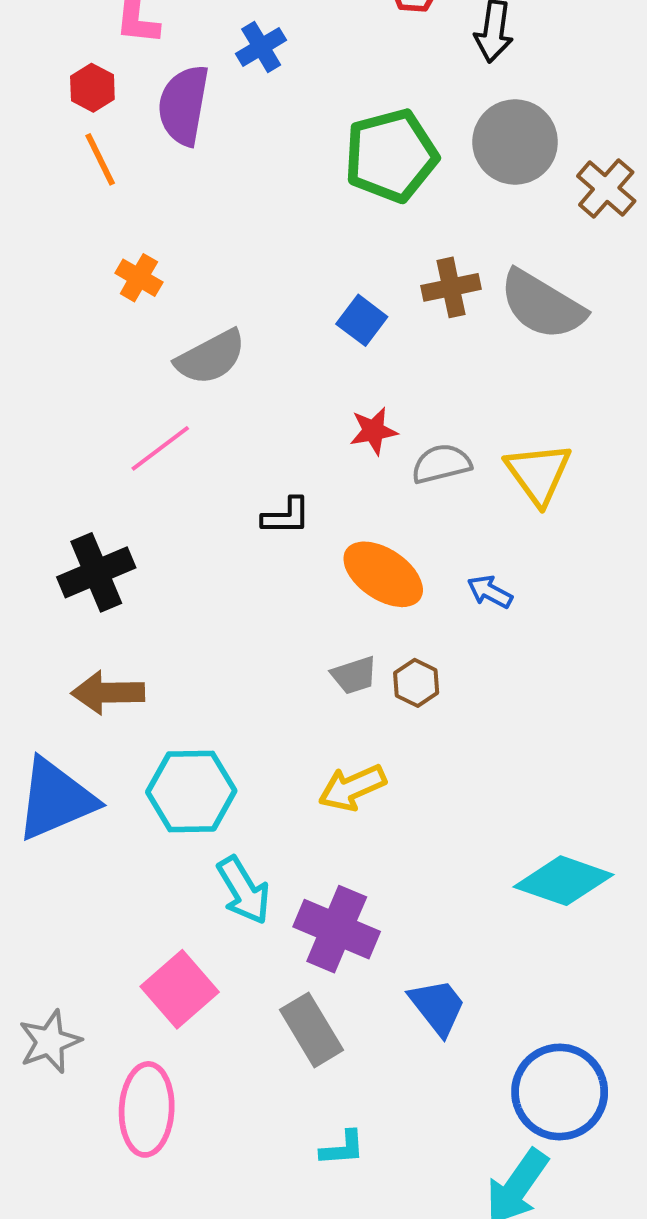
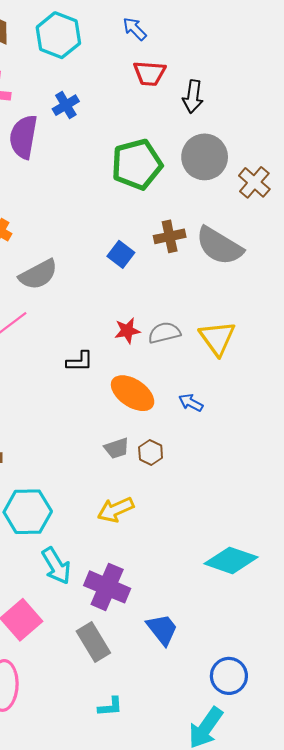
red star: (374, 431) -> (127, 331), moved
blue circle: (560, 1092) -> (229, 676), size x0.7

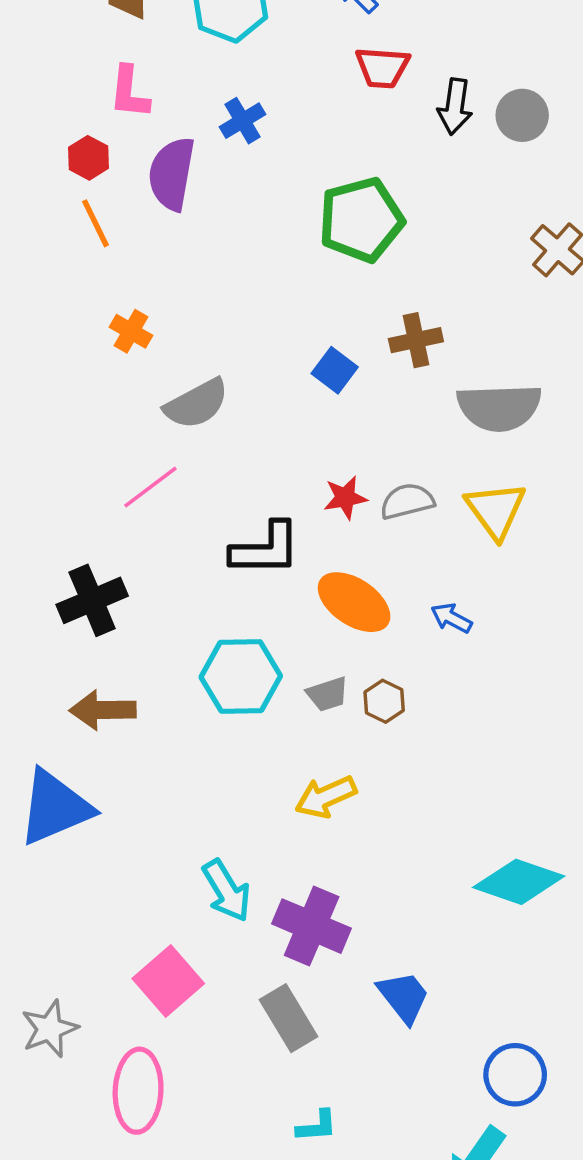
gray circle: (205, 157) -> (522, 115), moved, size x0.7
gray semicircle: (219, 246) -> (499, 407), moved, turned -33
black L-shape: (80, 361) -> (266, 549), size x1.6
cyan hexagon: (28, 512) -> (241, 676), moved

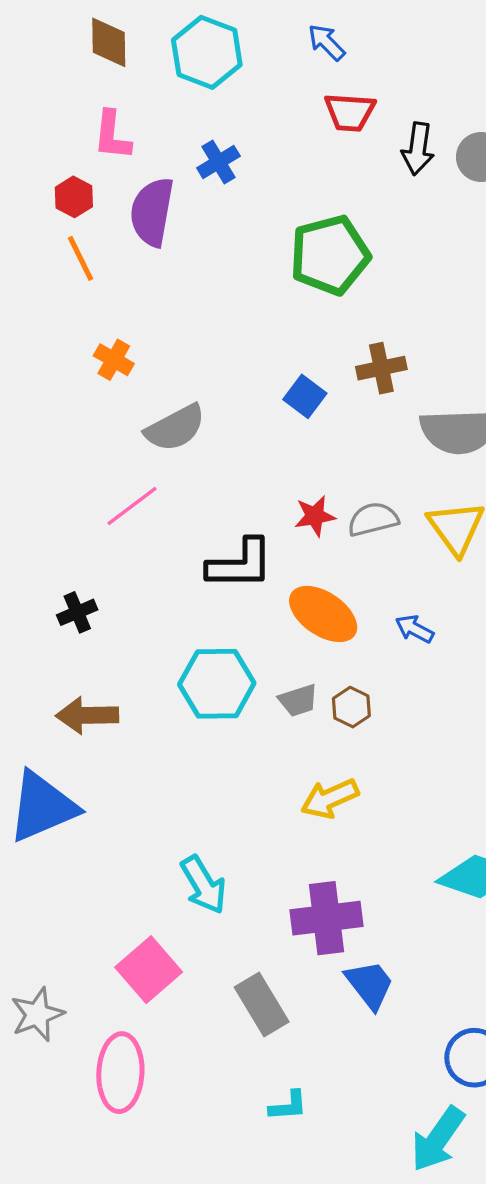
black cross: (92, 600) -> (77, 612), size x0.6
yellow arrow: (326, 797) -> (330, 798), moved
purple cross: (312, 926) -> (326, 918), moved, turned -30

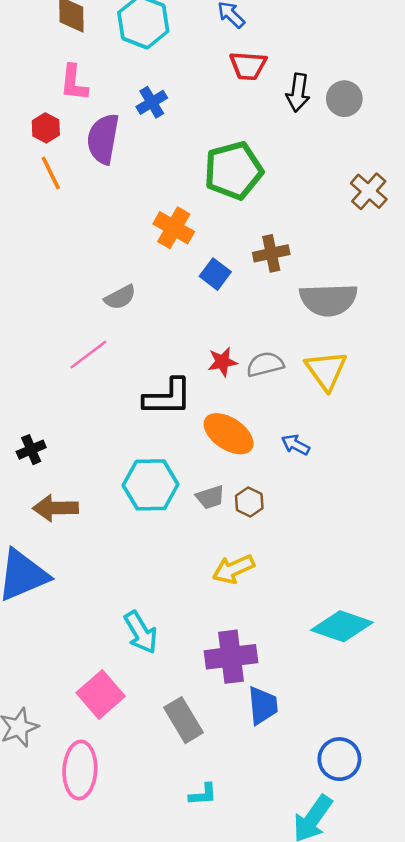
orange cross: (114, 360) -> (174, 228), moved, size x1.4
gray semicircle: (175, 428) -> (120, 297), size x0.7
black cross: (77, 612) -> (31, 450), moved
blue trapezoid: (370, 985) -> (263, 705), turned 33

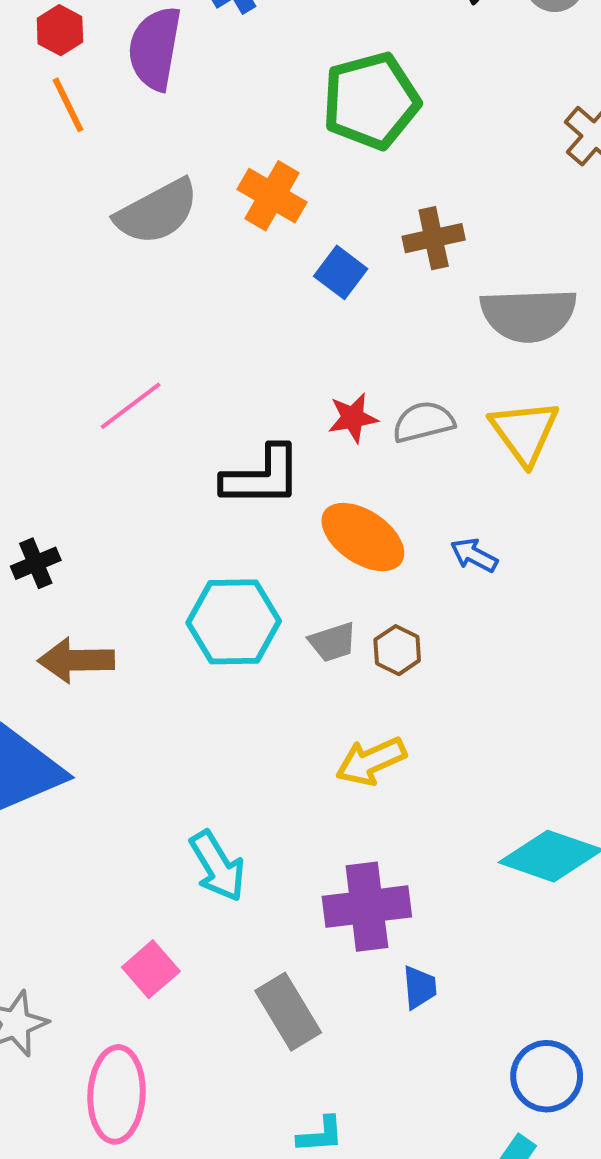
gray semicircle: (120, 297) -> (157, 212), moved, size x1.6
pink square: (101, 694) -> (151, 969), size x0.7
blue trapezoid: (263, 705) -> (419, 987), size x0.7

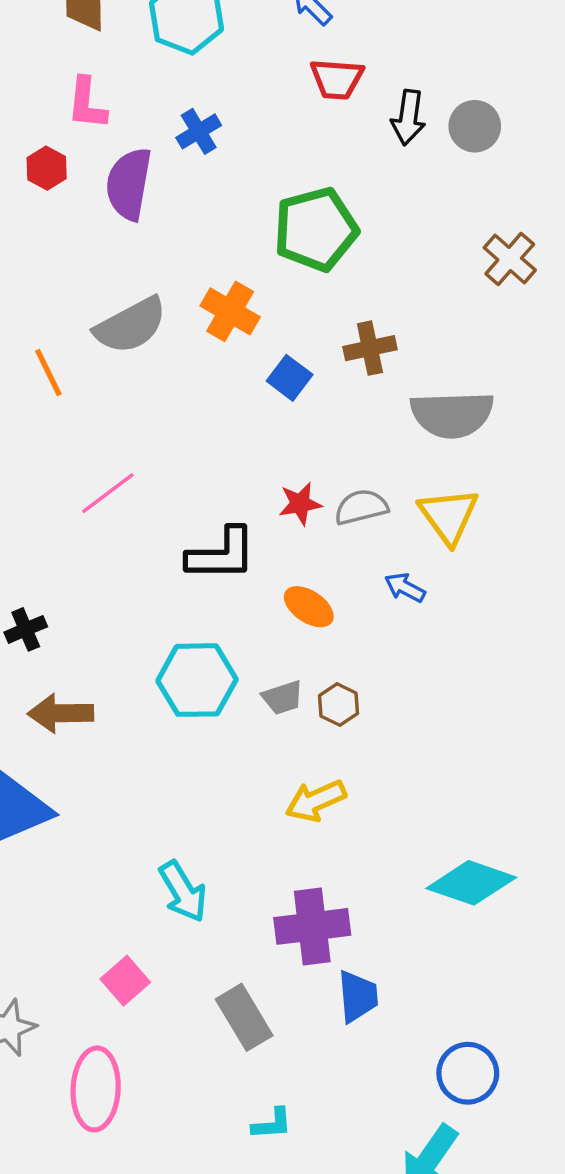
orange line: (68, 105) -> (48, 373), moved
orange ellipse: (363, 537) -> (309, 607), size x0.7
blue arrow: (474, 555) -> (405, 587), moved
blue trapezoid: (419, 987) -> (358, 996), size x1.4

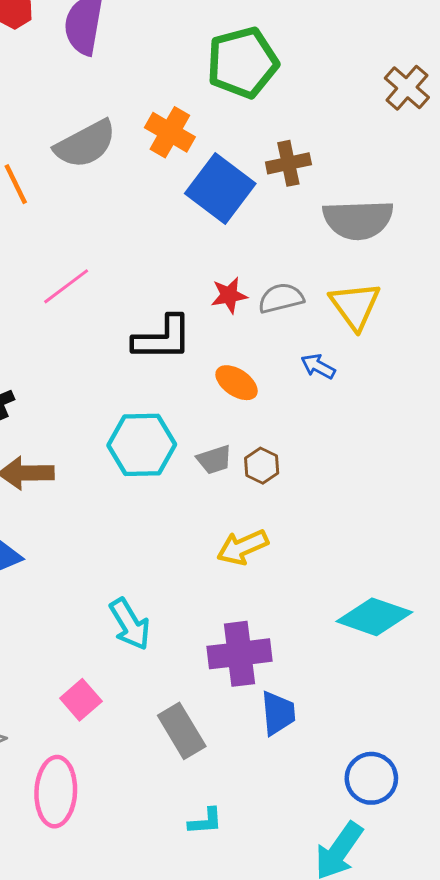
blue square: (290, 378) -> (220, 189), size x1.8

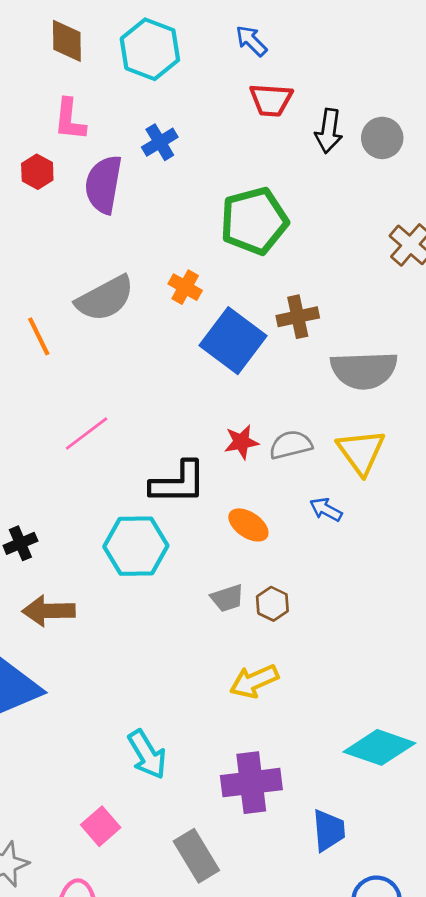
orange cross: (170, 132) -> (185, 287), size x0.7
cyan hexagon: (142, 445) -> (136, 546), moved
blue trapezoid: (278, 713) -> (329, 830), moved

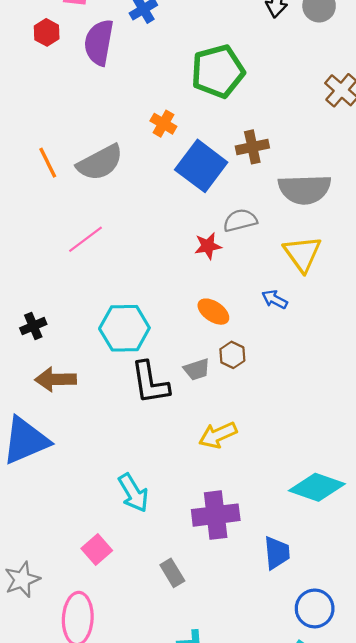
gray semicircle: (105, 298) -> (100, 163), moved
gray semicircle: (291, 445) -> (240, 220), moved
black L-shape: (178, 483) -> (150, 383), moved, turned 81
brown hexagon: (272, 604) -> (232, 355), moved
gray rectangle: (196, 856) -> (172, 573), size x0.7

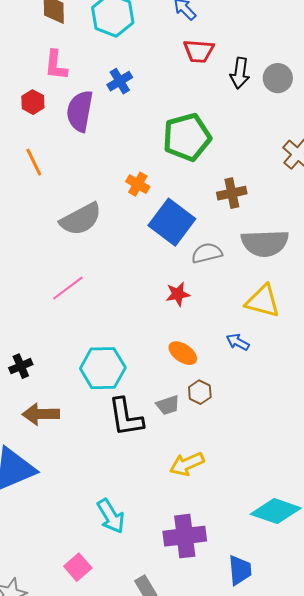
brown cross: (252, 147) -> (232, 193), moved
orange line: (48, 163) -> (34, 162), moved
gray semicircle: (240, 220) -> (207, 253), moved
yellow triangle: (302, 254) -> (263, 301), turned -39

